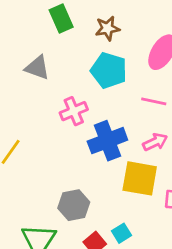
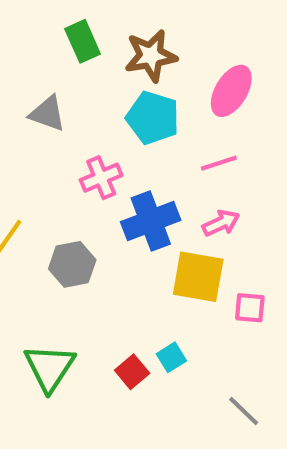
brown star: (107, 28) -> (151, 56), size x1.4
pink line: (154, 101) -> (219, 163), turned -30
gray hexagon: (74, 205) -> (72, 264), moved

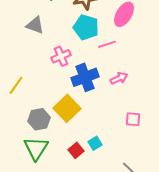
pink line: (219, 163) -> (107, 44), moved
gray hexagon: (72, 264) -> (39, 119), moved
yellow square: (198, 277) -> (67, 108), moved, turned 36

